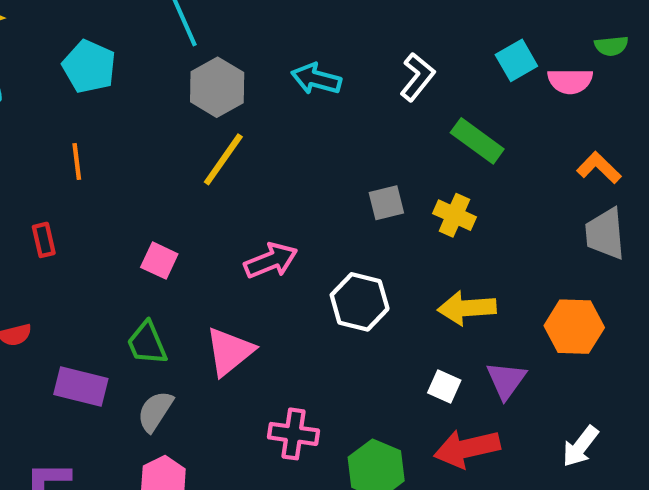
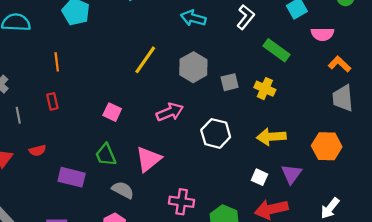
pink semicircle: (570, 81) -> (322, 34), moved
gray hexagon: (217, 87) -> (193, 67), moved
orange line: (77, 162) -> (57, 62), moved
gray semicircle: (155, 411) -> (123, 190), moved, turned 85

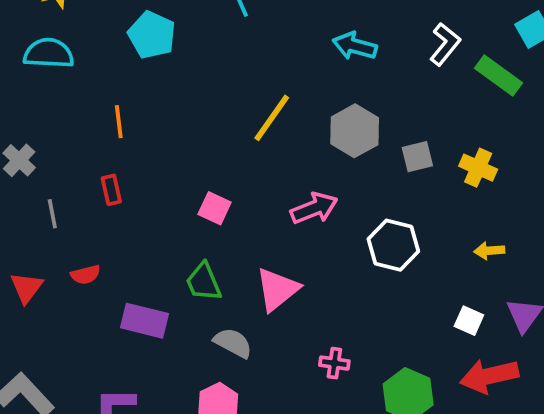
green rectangle: (277, 50) -> (498, 76), moved
yellow arrow: (271, 137) -> (489, 251), size x0.6
pink cross: (182, 202) -> (334, 363), size x0.7

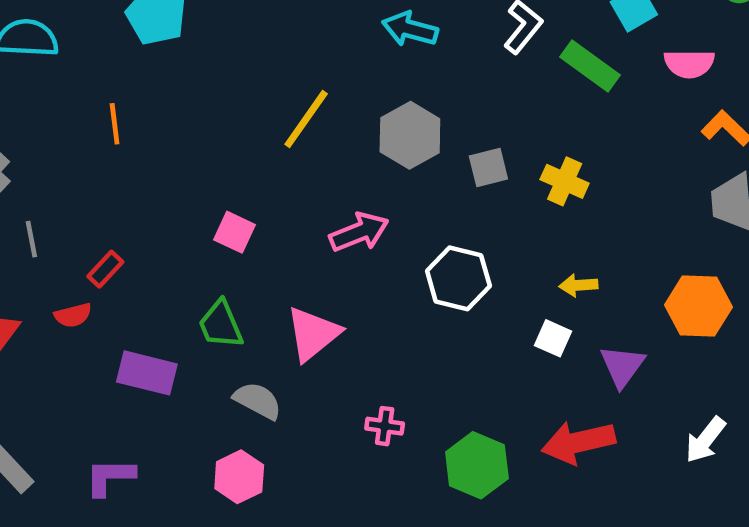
red rectangle: (111, 190) -> (105, 269), moved, turned 56
white square: (469, 321) -> (553, 338), moved

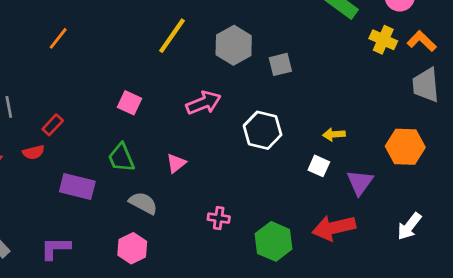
orange line: (115, 124) -> (58, 38), turned 45
yellow cross: (565, 181) -> (383, 40), moved
pink triangle: (313, 334) -> (176, 163), size x0.6

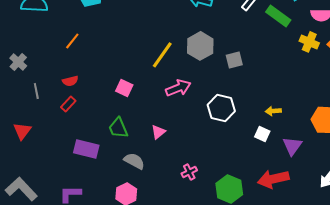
yellow line: (172, 36) -> (162, 55), moved
red semicircle: (33, 152) -> (70, 81), moved
pink cross: (219, 218) -> (189, 172), turned -35

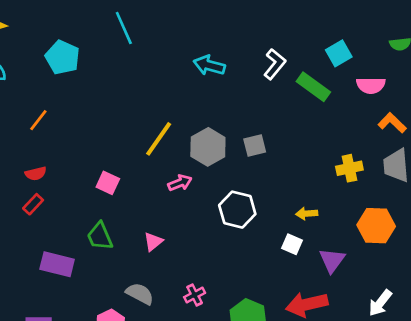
yellow cross: (309, 42) -> (349, 168), moved, turned -36
gray hexagon: (200, 46) -> (208, 147), moved
pink arrow: (178, 88) -> (180, 183), size x0.7
gray semicircle: (134, 161) -> (140, 294), moved

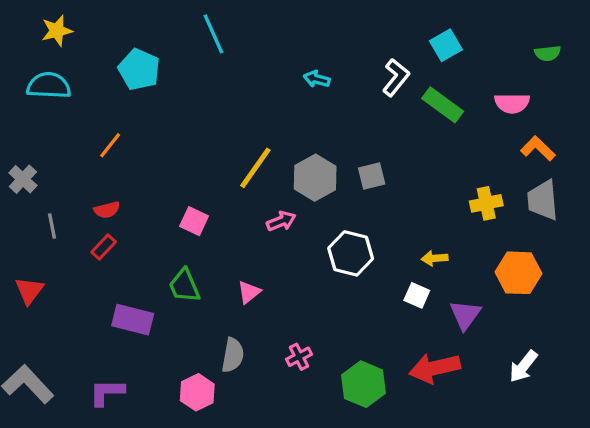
cyan square: (339, 53) -> (446, 45), moved
cyan arrow: (209, 65) -> (317, 79), size x0.7
gray semicircle: (140, 294) -> (233, 355), turned 72

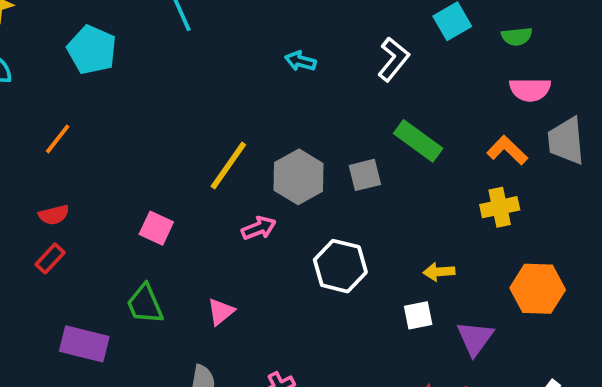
green semicircle: (548, 53) -> (517, 36), moved
green rectangle: (443, 105) -> (418, 141), moved
orange L-shape: (538, 149) -> (507, 150), moved
gray trapezoid: (543, 200) -> (566, 141), moved
white square: (417, 295) -> (418, 315), turned -35

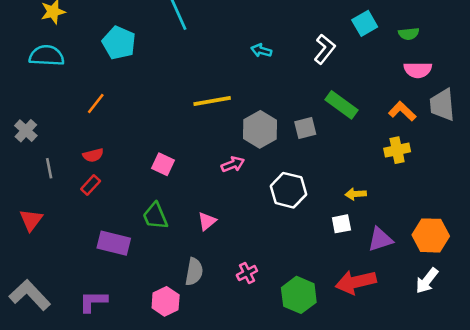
yellow line: (228, 165) -> (212, 101), moved, turned 45
orange hexagon: (538, 289) -> (431, 235), moved
purple triangle: (475, 338) -> (380, 239), turned 36

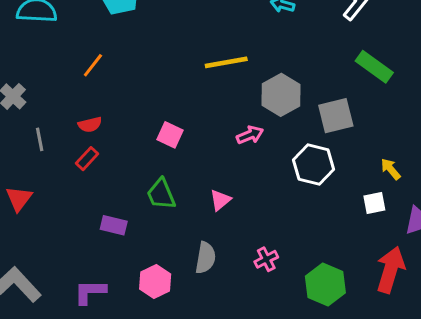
gray square: (305, 128) -> (336, 116), moved, size x1.4
yellow arrow: (356, 194) -> (391, 169), turned 54
purple rectangle: (114, 243) -> (114, 225), size x0.7
red arrow: (356, 282) -> (391, 270), turned 120
pink hexagon: (166, 301) -> (155, 282), moved

